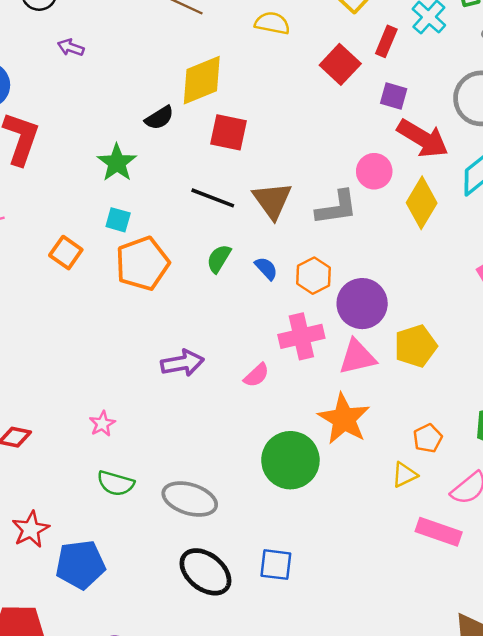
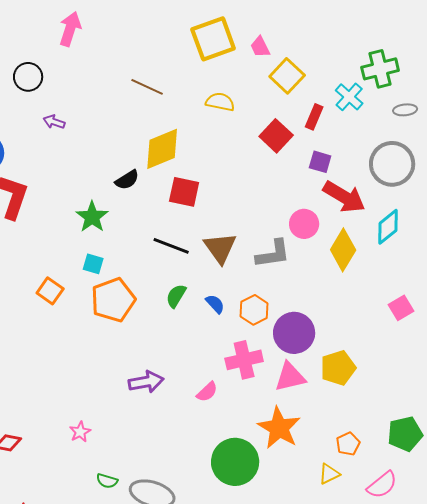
green semicircle: (116, 483) -> (107, 481), moved, size x0.7

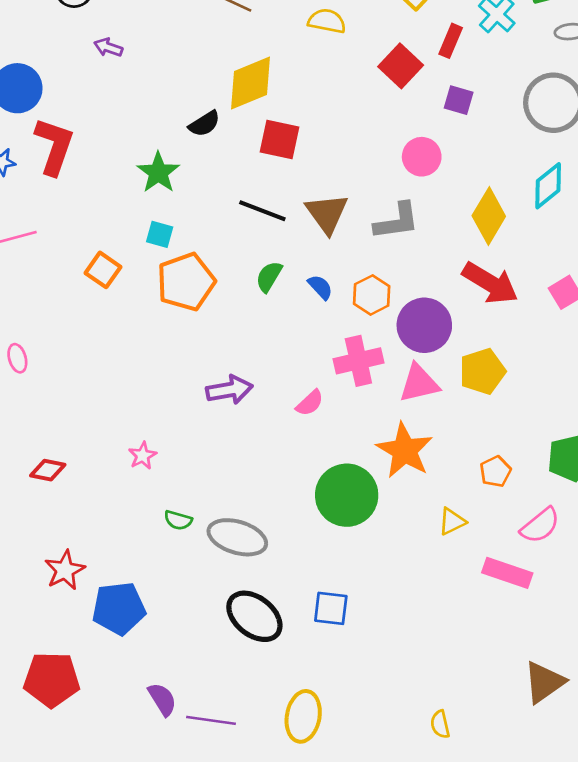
red arrow: (344, 197) -> (490, 283), moved
pink circle: (304, 224) -> (422, 157), moved
yellow triangle: (329, 474) -> (452, 521), moved

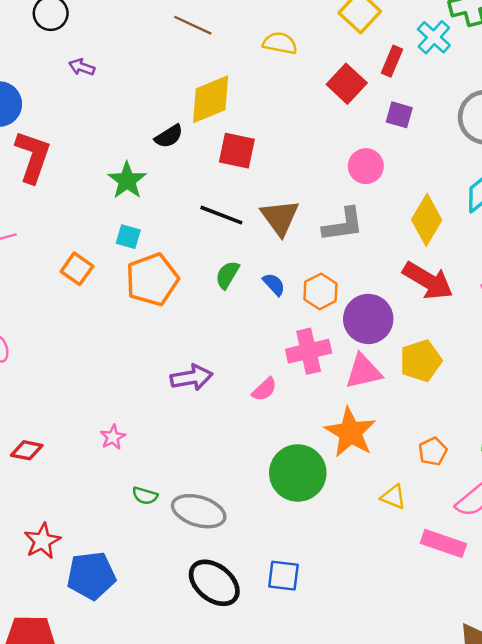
yellow triangle: (452, 521) -> (393, 497), turned 48

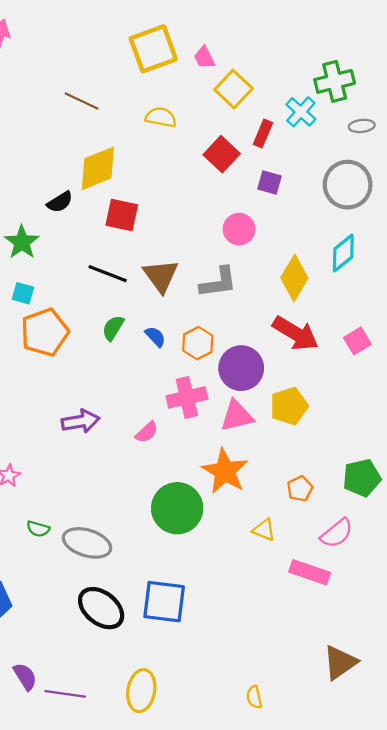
blue square: (283, 576) -> (164, 602), size x1.5

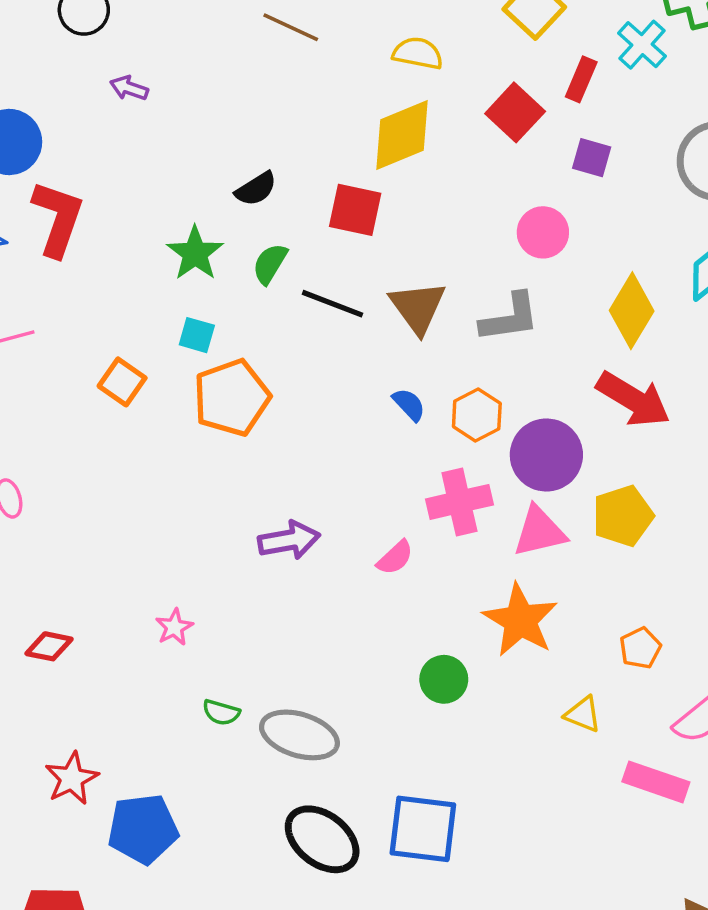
yellow diamond: (98, 168) -> (402, 135), moved
green semicircle: (113, 328) -> (270, 264), moved
green circle: (177, 508) -> (444, 679), size x0.6

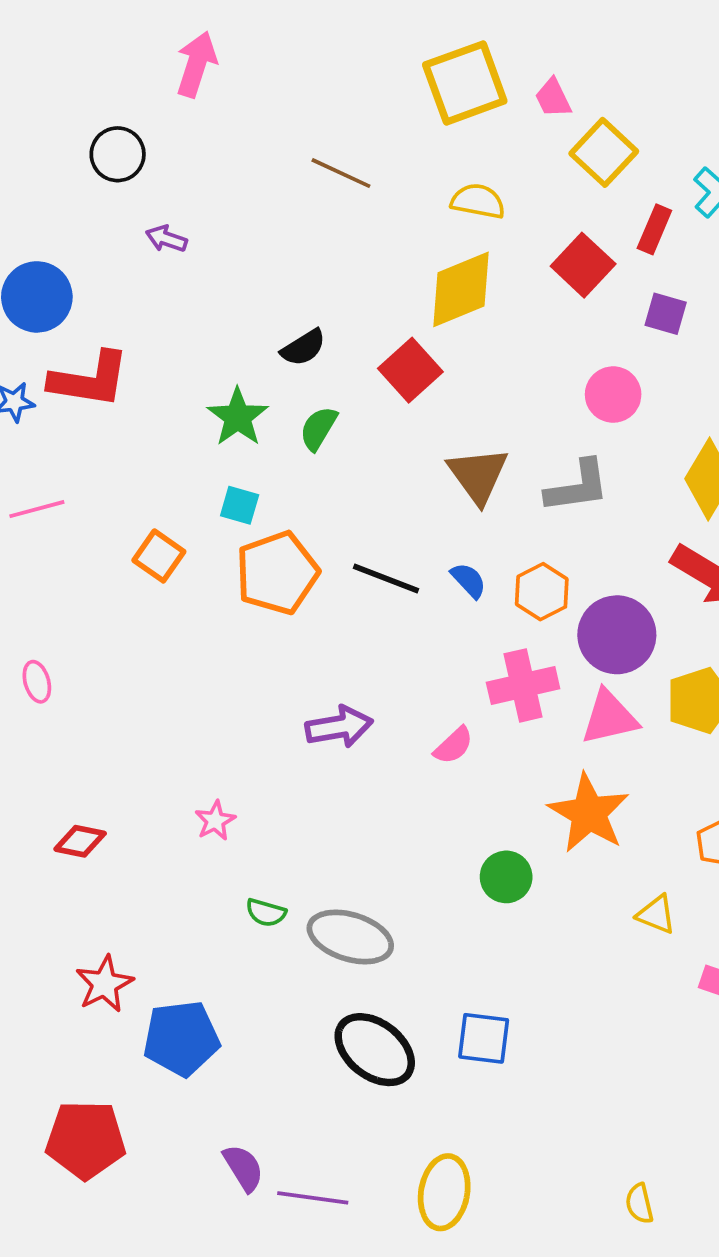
red square: (355, 210) -> (410, 370), turned 36
red L-shape: (58, 218) -> (89, 380), turned 80
black line: (332, 304) -> (386, 578), moved
blue square: (423, 829) -> (484, 1038), size x0.7

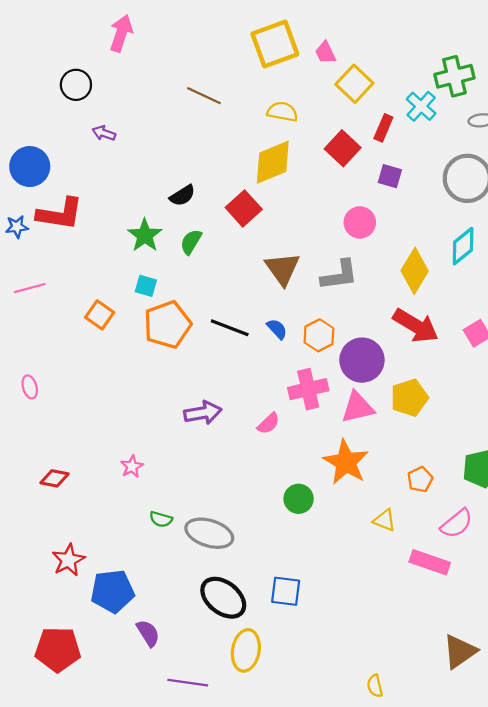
purple semicircle: (243, 1168) -> (148, 633), moved
yellow ellipse: (444, 1192) -> (246, 650), moved

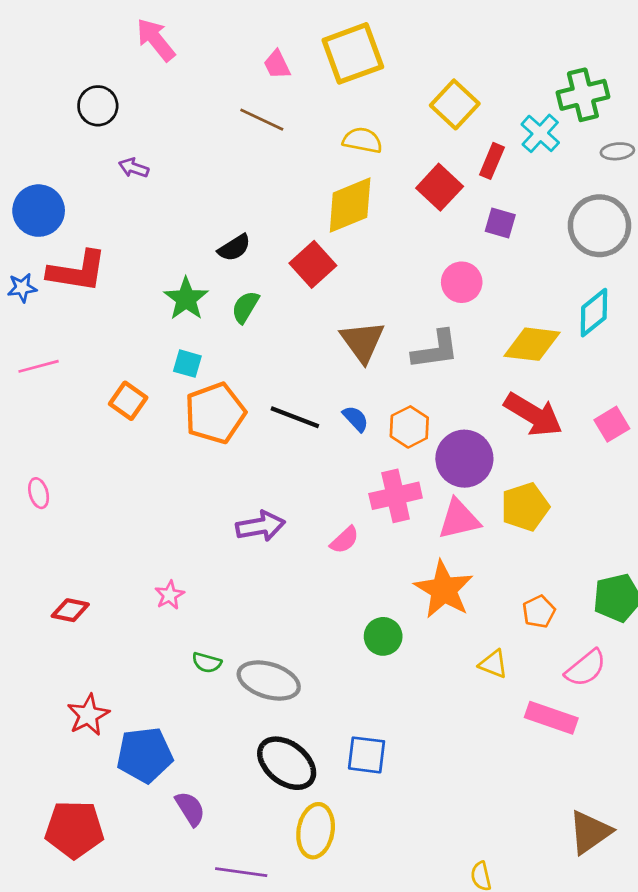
pink arrow: (121, 33) -> (156, 40), turned -57
pink trapezoid: (325, 53) -> (277, 64), moved
yellow diamond: (415, 271) -> (532, 344), turned 66

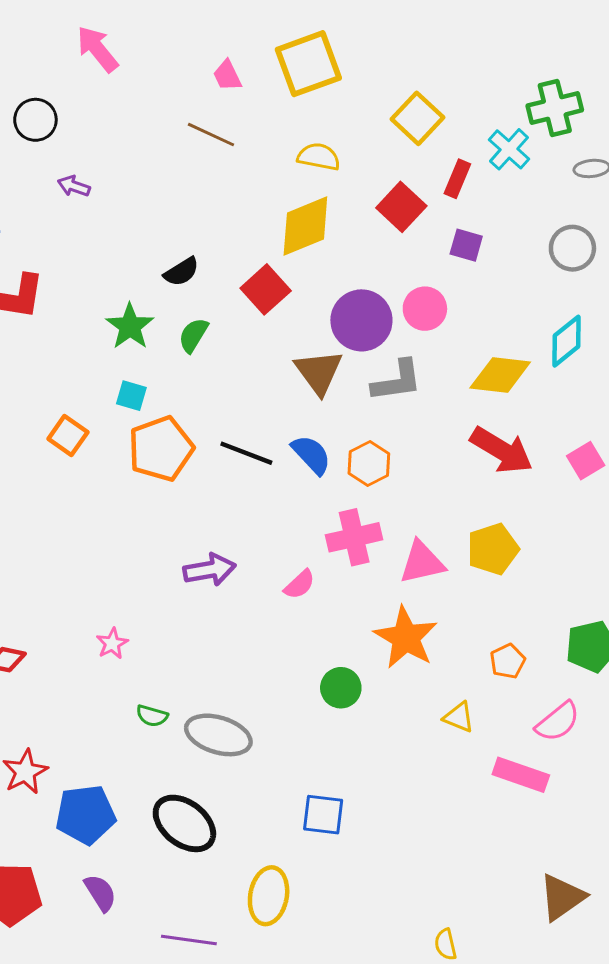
gray circle: (599, 226) -> (572, 248), size x0.7
blue semicircle: (356, 419) -> (311, 455), size x1.4
purple circle: (464, 459) -> (361, 320), moved
black ellipse: (287, 763) -> (184, 823), moved
purple semicircle: (190, 809) -> (100, 893), moved

